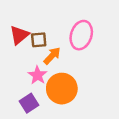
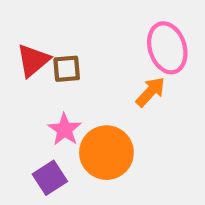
pink ellipse: (81, 35) -> (167, 48), moved, turned -36
orange arrow: (52, 56) -> (150, 92), moved

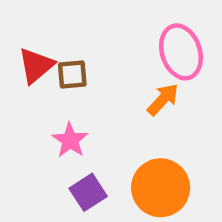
orange circle: (106, 153) -> (161, 188), moved
purple square: (50, 178) -> (88, 192), moved

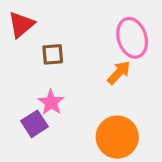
red triangle: (36, 65) -> (21, 25), moved
purple square: (88, 192) -> (35, 124), moved

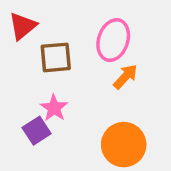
pink ellipse: (132, 38) -> (113, 40), moved, turned 36
brown square: (53, 54) -> (56, 57), size x1.4

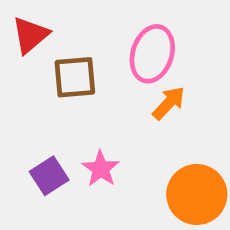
pink star: (54, 108) -> (101, 169), moved
orange circle: (124, 145) -> (197, 194), moved

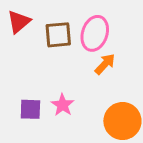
brown square: (75, 77) -> (58, 35), moved
purple square: (49, 176) -> (30, 109), turned 35

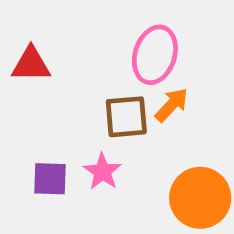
red triangle: (19, 22) -> (31, 64), moved, turned 40
brown square: (58, 35) -> (126, 117), moved

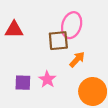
orange arrow: (172, 105) -> (77, 59), moved
brown square: (126, 117) -> (58, 41), moved

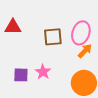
pink ellipse: (72, 25) -> (81, 33), moved
orange arrow: (77, 59) -> (85, 51), moved

